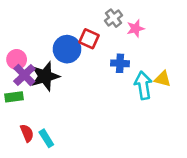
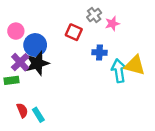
blue circle: (67, 49) -> (35, 45), moved
pink circle: (17, 59) -> (16, 31), moved
yellow triangle: (163, 79) -> (135, 65), size x1.5

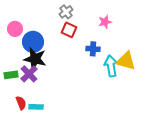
gray cross: (94, 15) -> (66, 12), moved
purple cross: (20, 62) -> (29, 74), moved
black star: (37, 63) -> (35, 59), turned 30
cyan rectangle: (38, 115) -> (36, 107), turned -56

